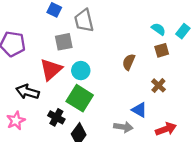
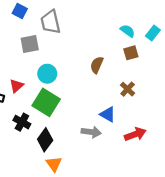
red triangle: (51, 69) -> (16, 86), moved, size x0.6

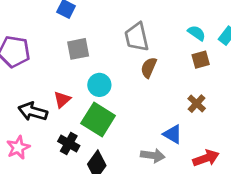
gray trapezoid: (51, 22) -> (137, 37), moved
brown semicircle: (97, 65) -> (149, 68), moved

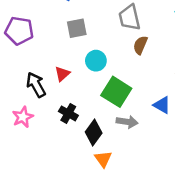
black arrow: (33, 112) -> (36, 85), turned 45
green square: (98, 120) -> (116, 92), moved
gray arrow: (153, 155) -> (127, 122), moved

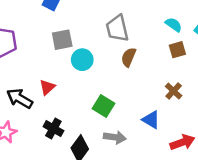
cyan circle: (96, 61) -> (82, 60), moved
black arrow: (36, 85) -> (20, 98), turned -30
green square: (116, 92) -> (104, 106), size x0.7

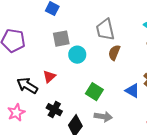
blue triangle: (151, 120) -> (132, 91), moved

